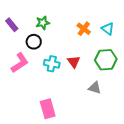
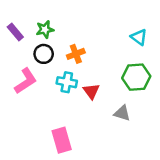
green star: (43, 23) -> (45, 29), moved
orange cross: (84, 29) -> (76, 54), moved, turned 32
red triangle: (74, 62) -> (91, 91), moved

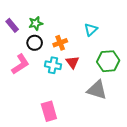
cyan triangle: (139, 37) -> (91, 30), moved, turned 40
red triangle: (91, 91) -> (72, 62), moved
gray triangle: (122, 113) -> (97, 90), size x1.5

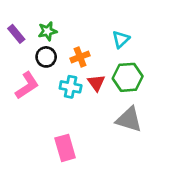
green hexagon: (108, 61) -> (128, 77), moved

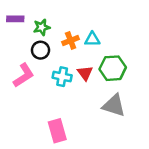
purple rectangle: (16, 34) -> (15, 19), moved, turned -49
cyan triangle: (121, 39) -> (92, 39), moved, turned 42
orange cross: (80, 57) -> (71, 40), moved

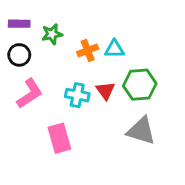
black circle: (40, 50) -> (19, 55), moved
pink rectangle: (57, 131) -> (59, 138), moved

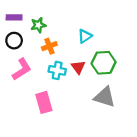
cyan triangle: (114, 49) -> (85, 36), turned -32
orange cross: (88, 50) -> (49, 46), moved

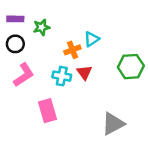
orange cross: (49, 46) -> (72, 50), moved
green hexagon: (104, 63) -> (131, 67), moved
gray triangle: (105, 97) -> (113, 124), moved, turned -45

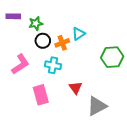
black circle: (15, 44) -> (43, 41), moved
red triangle: (84, 72) -> (75, 88), moved

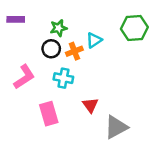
green star: (36, 23) -> (59, 28), moved
green hexagon: (112, 57) -> (134, 28), moved

